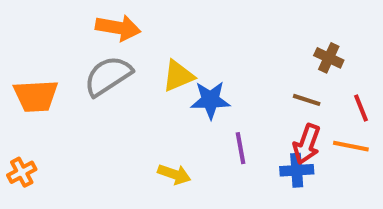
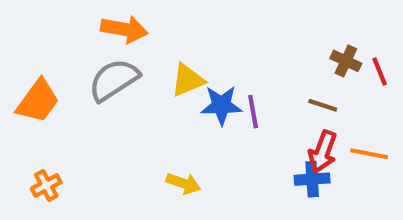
orange trapezoid: (36, 96) -> (38, 101), turned -51
red line: (361, 108) -> (380, 71), moved
purple line: (240, 148) -> (253, 112), moved
orange cross: (22, 172) -> (46, 185), moved

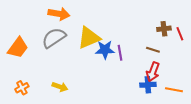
brown cross: (346, 61) -> (164, 29), turned -32
yellow triangle: (188, 80) -> (89, 38), size x1.4
orange line: (369, 154) -> (174, 90), moved
yellow arrow: (183, 183) -> (60, 87), moved

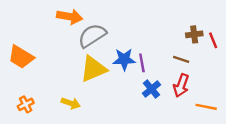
gray semicircle: (54, 38) -> (92, 36), moved
yellow triangle: (89, 38) -> (93, 69), moved
orange trapezoid: (18, 48) -> (21, 57), turned 85
blue cross: (148, 85) -> (151, 89), moved, turned -35

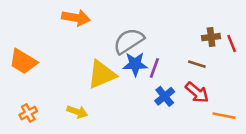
gray semicircle: (92, 36) -> (129, 41), moved
purple line: (142, 63) -> (154, 68), turned 30
red arrow: (181, 85) -> (197, 92), turned -70

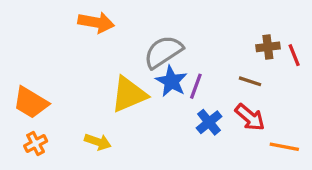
orange trapezoid: (23, 62) -> (31, 103), moved
blue star: (135, 64) -> (171, 81), turned 30

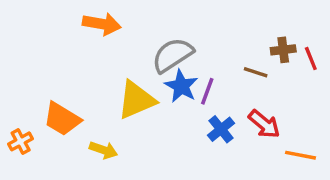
brown line: (250, 81) -> (256, 72), moved
orange trapezoid: (31, 103) -> (62, 119), moved
orange cross: (36, 143) -> (21, 141), moved

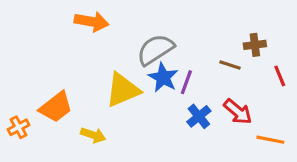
red line: (311, 58) -> (280, 76), moved
orange trapezoid: (62, 119) -> (56, 107), turned -69

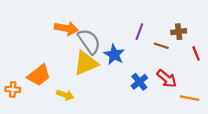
orange arrow: (92, 22) -> (66, 28), moved
gray semicircle: (155, 50) -> (89, 41), moved, turned 88
purple line: (186, 82) -> (139, 32), moved
orange cross: (19, 127) -> (13, 89), turned 32

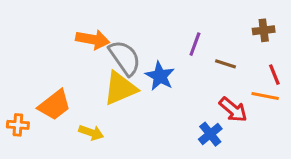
brown cross: (179, 32) -> (264, 30), moved
blue cross: (139, 82) -> (210, 134), moved
orange line: (190, 98) -> (265, 96), moved

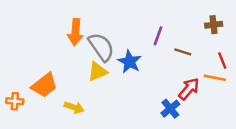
orange arrow: (93, 39) -> (75, 32), turned 85
yellow triangle: (120, 88) -> (98, 72), size x0.7
red arrow: (233, 110) -> (189, 89), turned -90

